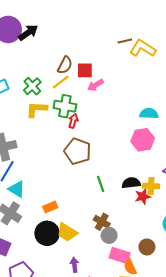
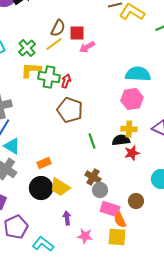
green cross: (65, 106) -> (49, 77), moved
cyan semicircle: (149, 113) -> (138, 74), size x1.4
yellow cross: (151, 186) -> (129, 129), moved

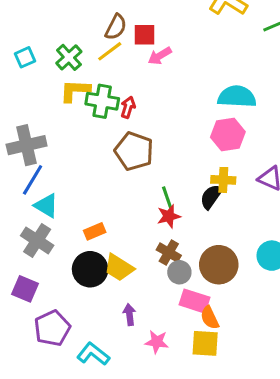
black semicircle: (121, 140) -> (211, 197), turned -48
red star: (132, 153) -> (169, 216), moved
brown circle: (136, 201) -> (219, 265), moved, size x1.6

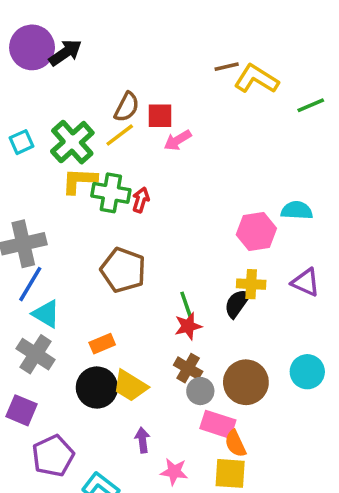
green cross: (69, 57) -> (72, 142), size x1.4
cyan semicircle: (237, 97) -> (297, 210), moved, size x0.7
brown pentagon: (134, 151) -> (123, 270), moved

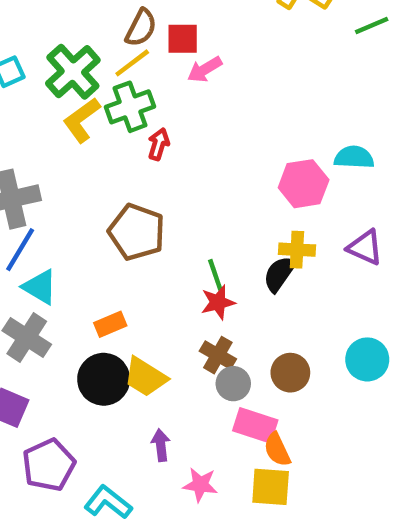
yellow L-shape: (79, 181) -> (82, 120), turned -39
green cross: (111, 193) -> (130, 107), moved, turned -30
brown circle: (246, 382) -> (290, 373), size x0.7

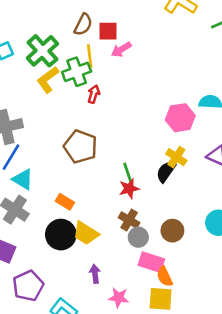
yellow line: (132, 63) -> (90, 56), moved, turned -60
yellow cross: (297, 250) -> (176, 157), turned 30
orange rectangle: (110, 324) -> (65, 202), turned 54

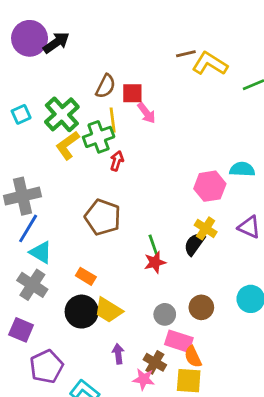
pink arrow: (121, 49) -> (146, 113), turned -96
brown cross: (129, 220) -> (155, 362), moved

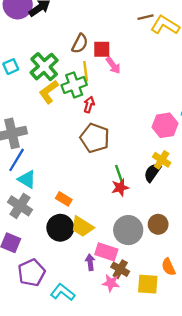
brown pentagon: (103, 217) -> (95, 138), moved
gray circle: (165, 314) -> (128, 230), size x1.6
pink rectangle: (179, 341) -> (106, 252), moved
orange semicircle: (193, 357) -> (168, 267), moved

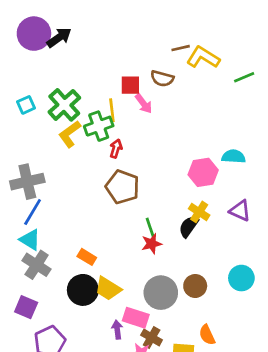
brown semicircle: (80, 44) -> (162, 78), moved, turned 78
cyan triangle: (27, 179) -> (30, 240), moved

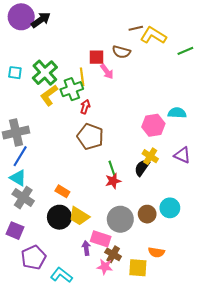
cyan square: (26, 105) -> (15, 73), turned 32
cyan circle: (241, 278) -> (170, 208), moved
orange semicircle: (207, 335) -> (156, 252), turned -56

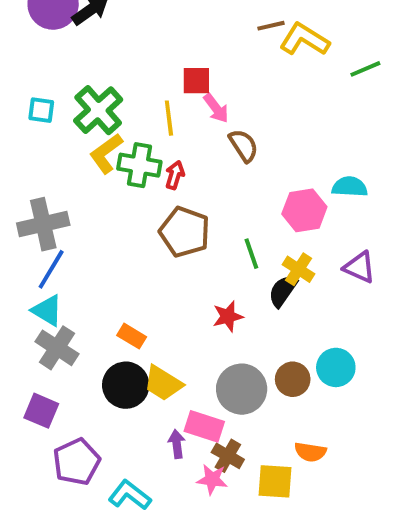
brown semicircle: (121, 52) -> (244, 146), moved, turned -138
green cross: (72, 89) -> (139, 165), moved, turned 30
green line: (112, 169) -> (251, 254), moved

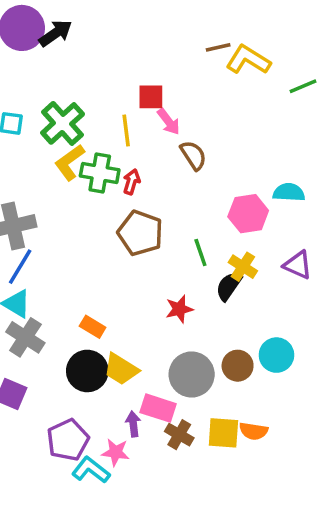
purple pentagon: (77, 462) -> (68, 440), moved
pink star: (212, 479) -> (116, 452), moved
yellow square: (275, 481) -> (223, 433), moved

